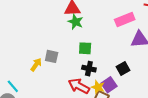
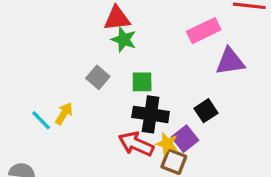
gray square: (52, 56) -> (98, 77), moved, turned 32
black cross: (89, 69) -> (151, 114), size x1.5
cyan line: (13, 86) -> (41, 120), moved

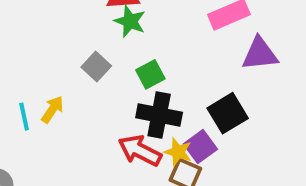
green square: (142, 82) -> (150, 74), turned -30
black square: (206, 111) -> (228, 113), size x1.4
cyan line: (41, 120) -> (24, 117), turned 30

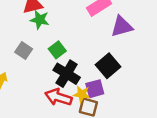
black cross: (159, 115) -> (67, 74), turned 30
purple square: (200, 147) -> (95, 89), turned 30

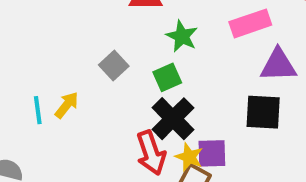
green star: (40, 20) -> (182, 36), moved
black square: (108, 66) -> (263, 112), moved, turned 30
red arrow: (58, 97) -> (151, 153), turned -140

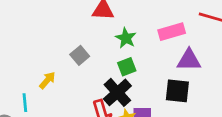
green square: (167, 77) -> (127, 67), moved
cyan line: (38, 110) -> (25, 103), moved

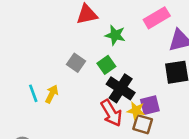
green square: (127, 67) -> (106, 65), moved
cyan line: (25, 103) -> (33, 93), moved

